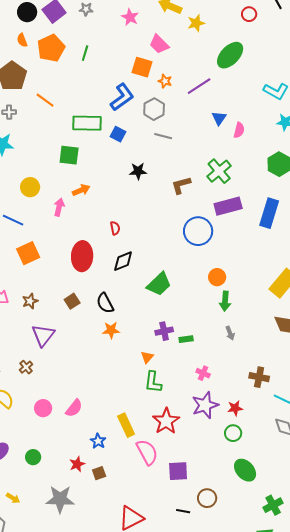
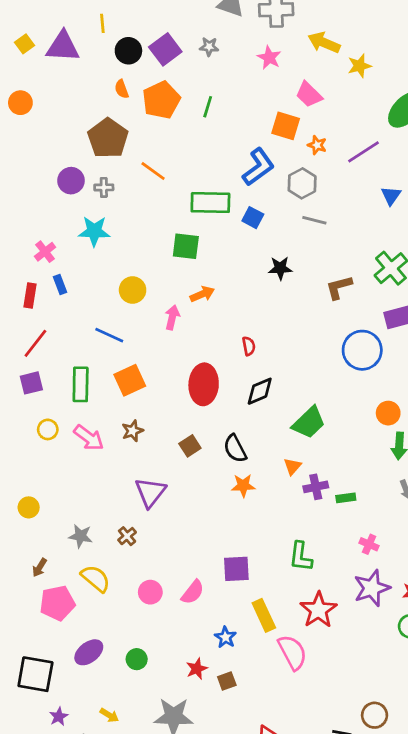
brown star: (30, 301) -> (133, 431), moved
orange triangle: (147, 357) -> (292, 466), moved
purple square: (178, 471) -> (236, 569), moved

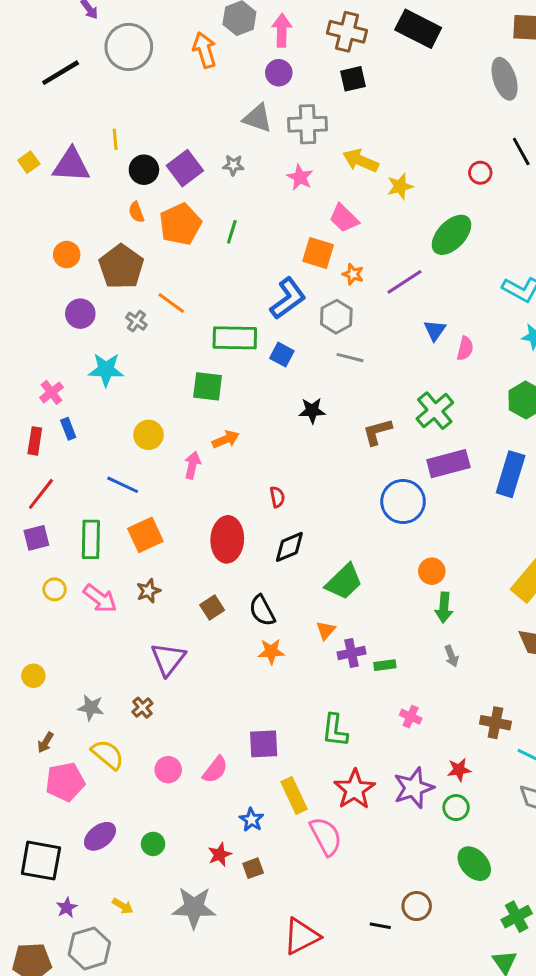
orange circle: (20, 103) -> (67, 255), moved
gray cross: (104, 187) -> (136, 321), moved, turned 36
purple star: (372, 588) -> (414, 788), moved

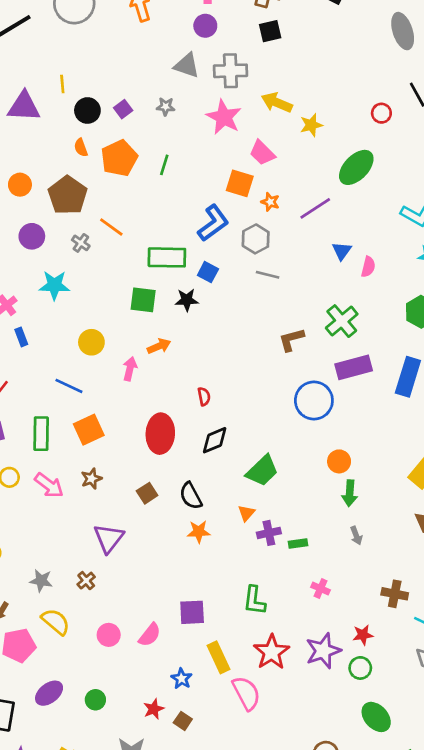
purple square: (185, 168) -> (123, 109), size x0.6
pink star: (300, 177) -> (224, 117), size x1.5
black star: (312, 411) -> (187, 300), moved
brown square: (253, 868) -> (183, 721), turned -36

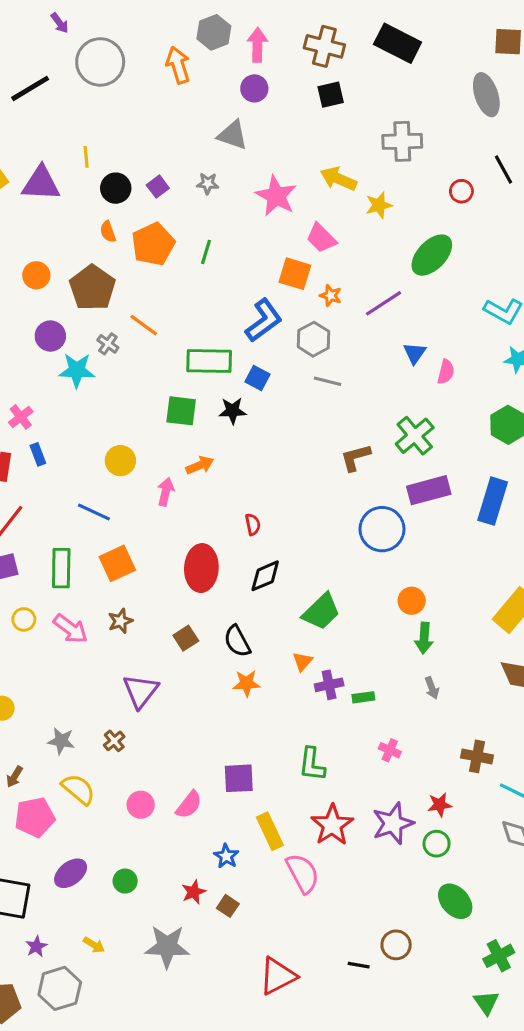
gray cross: (230, 71) -> (402, 141), moved
cyan star: (54, 285) -> (77, 370), moved

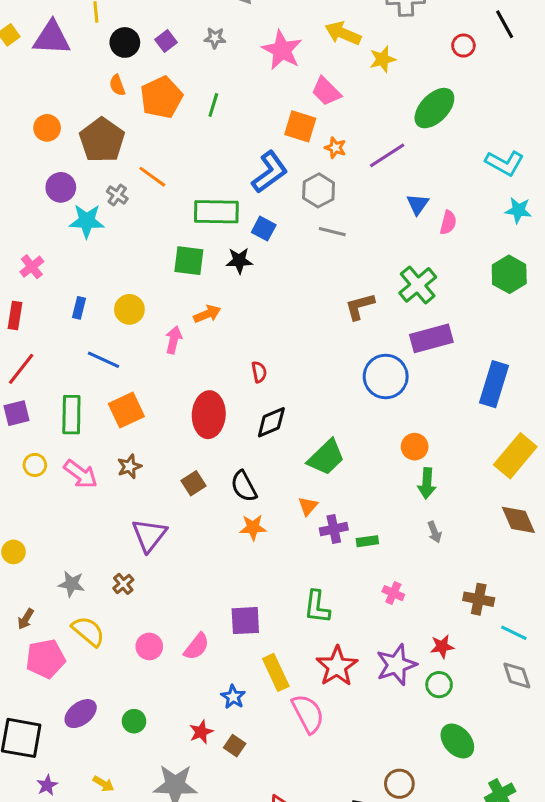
blue rectangle: (38, 454) -> (79, 308), moved, turned 35
blue rectangle: (493, 501) -> (494, 384), moved

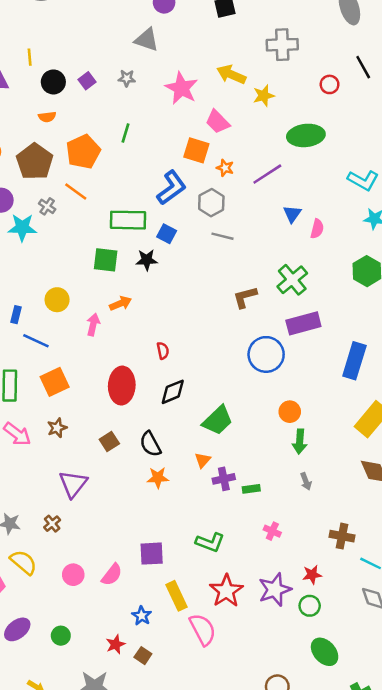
orange semicircle: (117, 85) -> (47, 117), turned -77
orange pentagon: (161, 97) -> (83, 152), moved
green ellipse: (434, 108) -> (306, 135), turned 40
blue rectangle: (79, 308) -> (16, 315), moved
green L-shape: (317, 607) -> (210, 542), turned -76

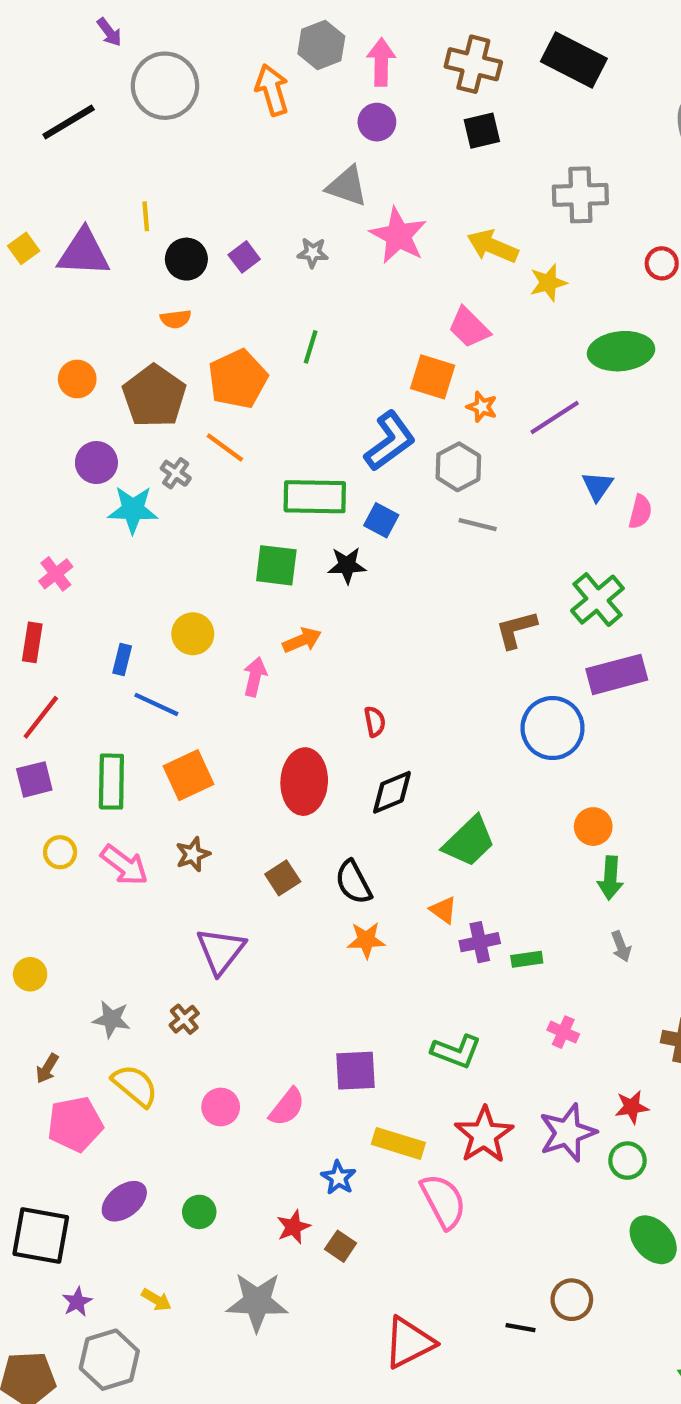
pink star: (181, 88) -> (398, 236), moved
orange triangle: (203, 460) -> (443, 910), turned -35
yellow rectangle: (177, 596) -> (398, 1143), turned -48

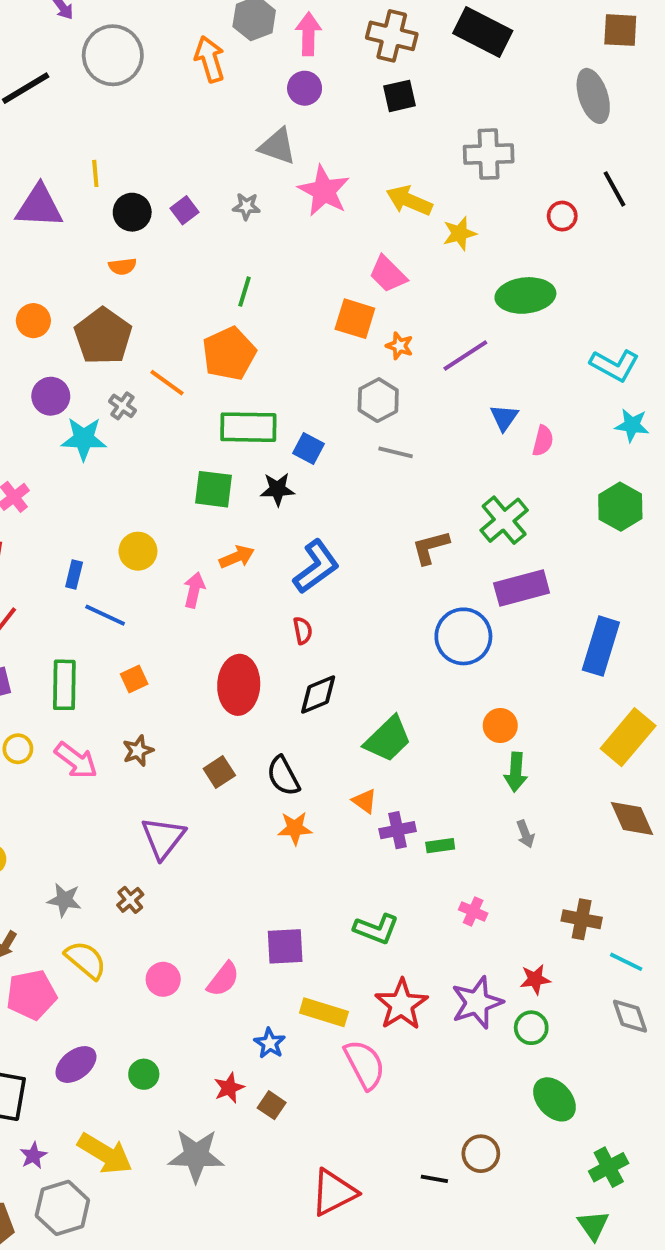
orange pentagon: (238, 379) -> (229, 354), moved
blue L-shape: (390, 441) -> (316, 567), moved
orange square: (189, 775) -> (134, 679), size x0.6
yellow arrow: (156, 1300) -> (105, 1154), size x2.0

